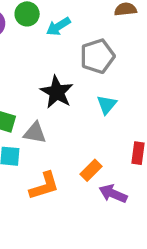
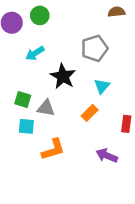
cyan arrow: (58, 26) -> (35, 53), moved
orange rectangle: (91, 170) -> (90, 113), moved

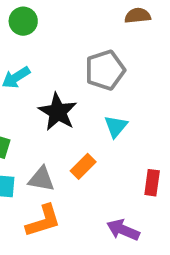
gray triangle: (46, 108) -> (41, 179), moved
orange rectangle: (90, 113) -> (83, 166), moved

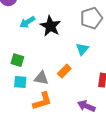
gray pentagon: (105, 70) -> (91, 18), moved
black star: (58, 112) -> (50, 26), moved

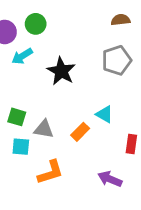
cyan arrow: (27, 22) -> (22, 56), moved
cyan triangle: (82, 49) -> (104, 114), moved, turned -40
gray triangle: (41, 78) -> (44, 129), moved

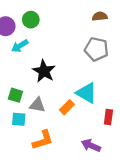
gray pentagon: (117, 60) -> (96, 49), turned 30
black star: (61, 71) -> (44, 71), moved
cyan triangle: (104, 114) -> (87, 93), size x1.5

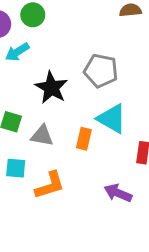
gray pentagon: (96, 49) -> (101, 71), moved
orange rectangle: (67, 107) -> (84, 139), turned -32
cyan square: (19, 119) -> (16, 168), moved

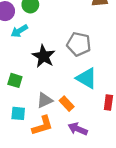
gray triangle: (42, 136) -> (45, 100), moved, turned -35
orange rectangle: (84, 139) -> (67, 104), moved, turned -56
purple arrow: (118, 193) -> (78, 129), moved

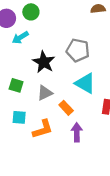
gray triangle: (45, 100) -> (45, 93), moved
purple arrow: (78, 129) -> (77, 132), turned 66

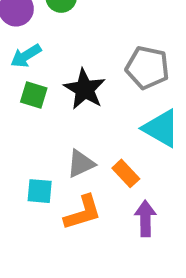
cyan arrow: (20, 38) -> (26, 56), moved
green square: (16, 85) -> (34, 95), moved
gray triangle: (45, 93) -> (81, 164), moved

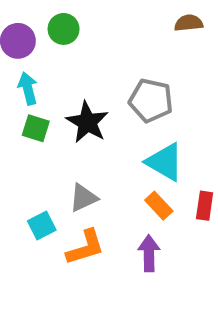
cyan arrow: (26, 56) -> (28, 89), turned 108
orange rectangle: (126, 173) -> (159, 206), moved
cyan square: (40, 191) -> (42, 226), turned -32

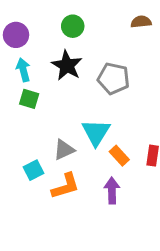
green circle: (64, 29) -> (73, 26), moved
black star: (87, 122) -> (67, 65), moved
cyan triangle: (165, 162) -> (96, 132), moved, turned 32

